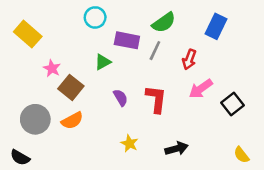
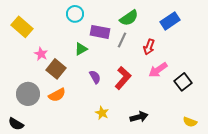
blue rectangle: (216, 26) -> (170, 21), turned 30
red L-shape: (156, 99) -> (123, 78), turned 35
yellow semicircle: (241, 155) -> (190, 122), turned -32

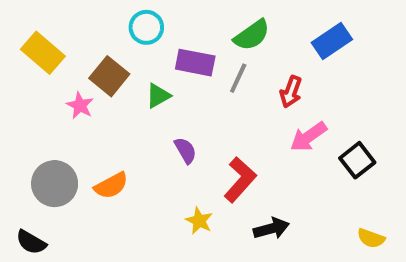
brown square: (56, 69) -> (109, 76), moved
red L-shape: (123, 78) -> (240, 180), moved

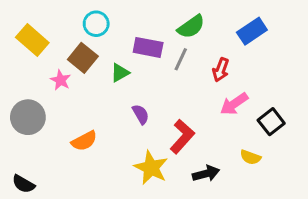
cyan circle: (146, 27) -> (96, 24), moved
gray circle: (55, 184) -> (28, 117), moved
yellow star: (199, 221) -> (151, 168), size x1.6
yellow semicircle: (371, 238) -> (250, 157), moved

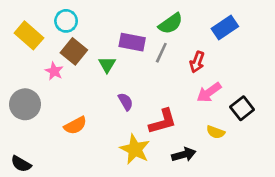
cyan circle: (96, 24) -> (66, 21), moved
green triangle: (120, 73) -> (107, 65), turned -30
red L-shape: (182, 136) -> (163, 121), turned 32
yellow semicircle: (250, 157) -> (216, 132), moved

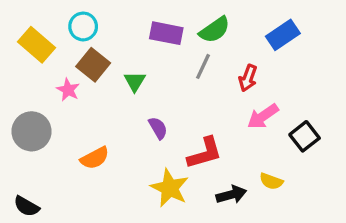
purple rectangle: (132, 42) -> (166, 33), moved
yellow semicircle: (216, 132) -> (271, 181), moved

